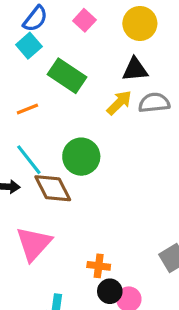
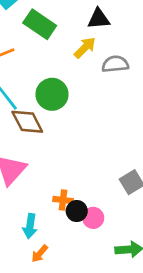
gray semicircle: (154, 103) -> (115, 64), moved
orange cross: (99, 266) -> (63, 200), moved

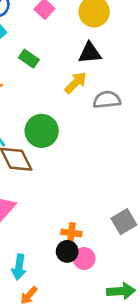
green rectangle: (40, 24) -> (29, 59), size x0.6
orange cross: (63, 200) -> (71, 233), moved

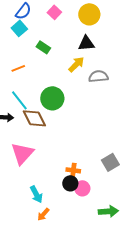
cyan arrow: (19, 267) -> (36, 194), turned -36

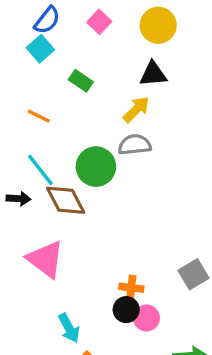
orange line: (18, 68) -> (39, 116), turned 48
gray semicircle: (98, 76) -> (135, 145), moved
pink triangle: (22, 153) -> (45, 259), turned -35

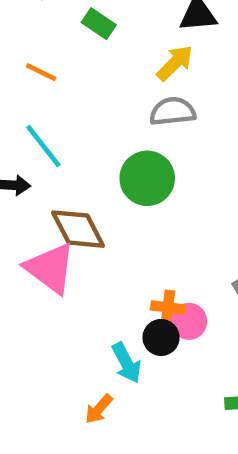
green circle: (96, 167) -> (147, 178), moved
brown diamond: (66, 200) -> (78, 229), moved
pink circle: (146, 318) -> (189, 321), moved
cyan arrow: (69, 328) -> (126, 363), moved

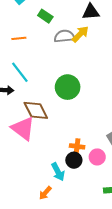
orange line: (41, 72) -> (19, 38), turned -32
gray semicircle: (173, 111) -> (64, 36), moved
pink circle: (189, 321) -> (97, 157), moved

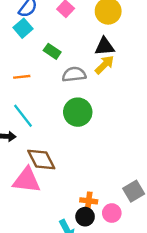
yellow arrow: (80, 34) -> (104, 65), moved
green circle: (68, 87) -> (78, 112), moved
pink triangle: (23, 128) -> (27, 180), turned -30

